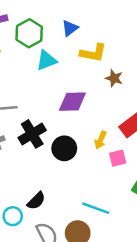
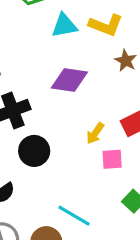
cyan triangle: (46, 60) -> (64, 26), moved
black circle: (64, 148) -> (34, 151), moved

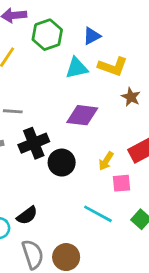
black circle: (34, 151) -> (62, 163), moved
cyan line: (74, 216) -> (98, 214), moved

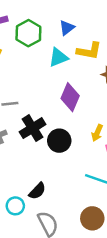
purple diamond: (82, 115) -> (70, 97), turned -64
brown circle: (66, 257) -> (92, 218), moved

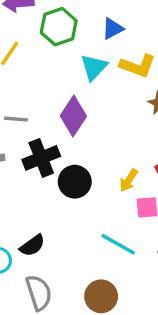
cyan triangle: (58, 57) -> (94, 67), turned -35
purple diamond: (70, 97) -> (73, 116), moved

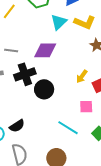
purple diamond: (73, 116) -> (45, 50), turned 55
yellow arrow: (129, 180) -> (82, 76), moved

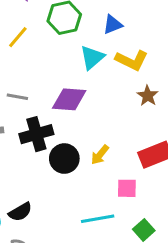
yellow arrow: (82, 76) -> (100, 155), moved
cyan line: (68, 128) -> (98, 219), turned -45

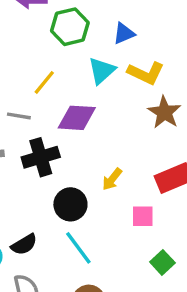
yellow line: (18, 37) -> (44, 82), moved
brown star: (148, 96) -> (164, 112), size x1.4
black circle: (64, 159) -> (70, 204), moved
cyan line: (98, 219) -> (78, 248), moved, turned 64

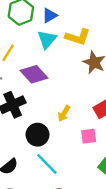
blue triangle: (124, 33) -> (50, 16), moved
purple diamond: (77, 118) -> (34, 74), turned 52

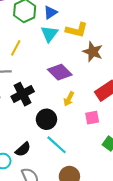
purple diamond: (34, 74) -> (60, 72), moved

